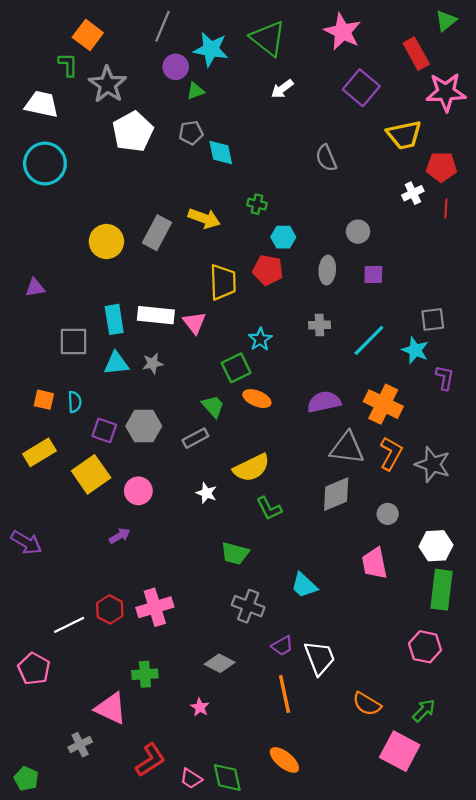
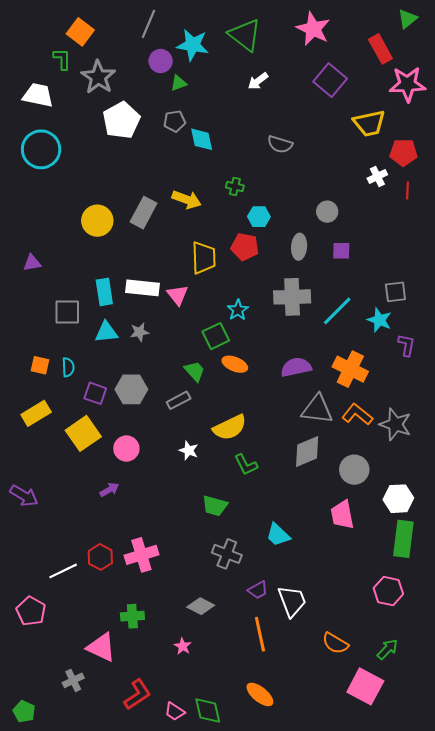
gray semicircle: (326, 158) -> (280, 144), moved, turned -50
gray cross: (320, 325) -> (292, 297), size x1.8
orange L-shape: (391, 453) -> (357, 414), turned -80
gray circle: (388, 514) -> (354, 470), size x1.5

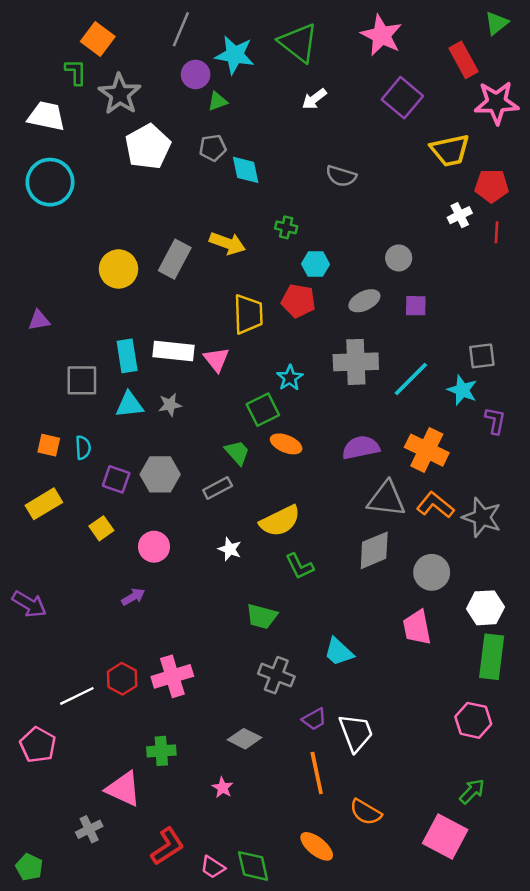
gray ellipse: (299, 247) -> (364, 301), turned 60
yellow square: (83, 433) -> (101, 528), size x0.6
orange semicircle: (335, 643) -> (366, 812), moved

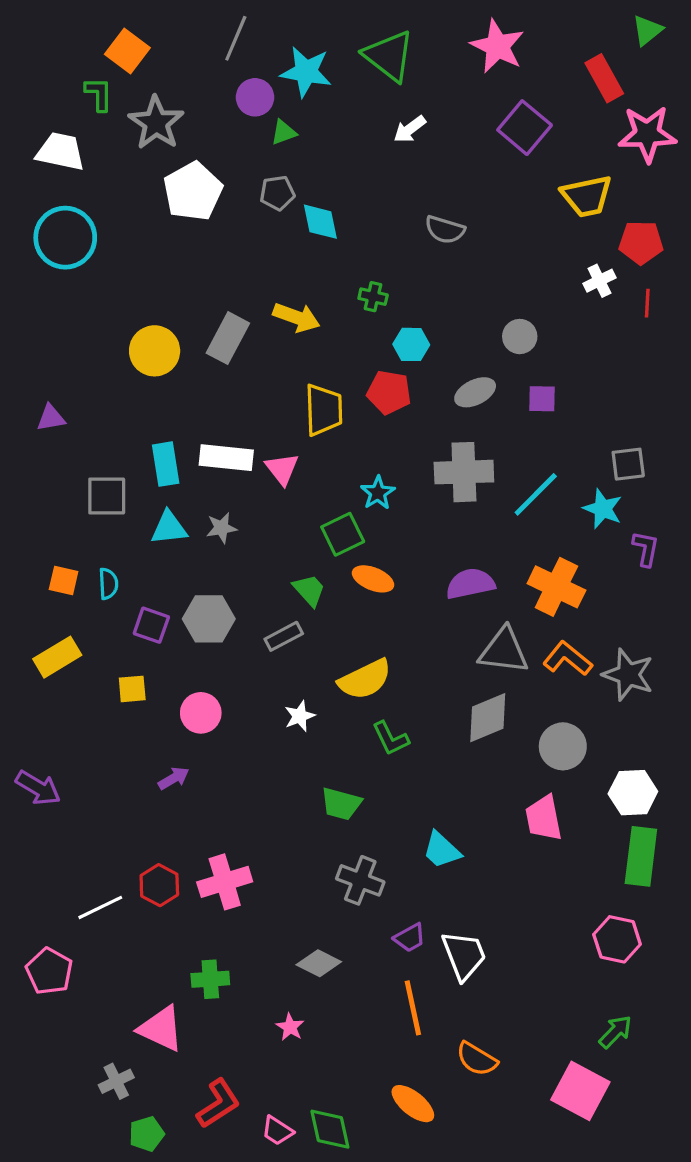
yellow square: (101, 528) -> (132, 689), turned 30
white star: (230, 549) -> (300, 716), turned 30
green pentagon: (29, 867) -> (147, 1134), moved, turned 30

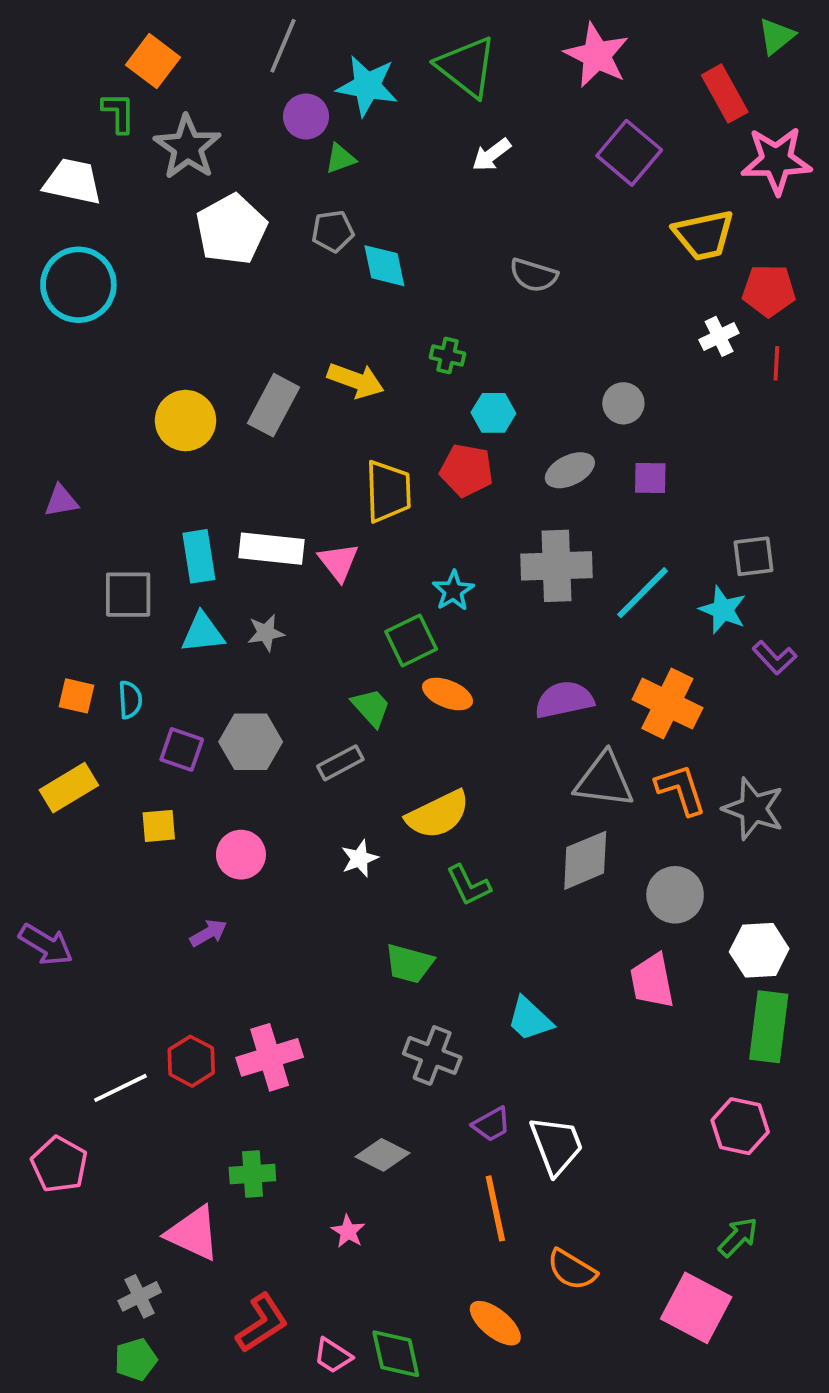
purple L-shape: (646, 549) -> (774, 658), turned 126
orange L-shape: (568, 659) -> (681, 790), turned 33
green pentagon: (147, 1134) -> (136, 1359), moved

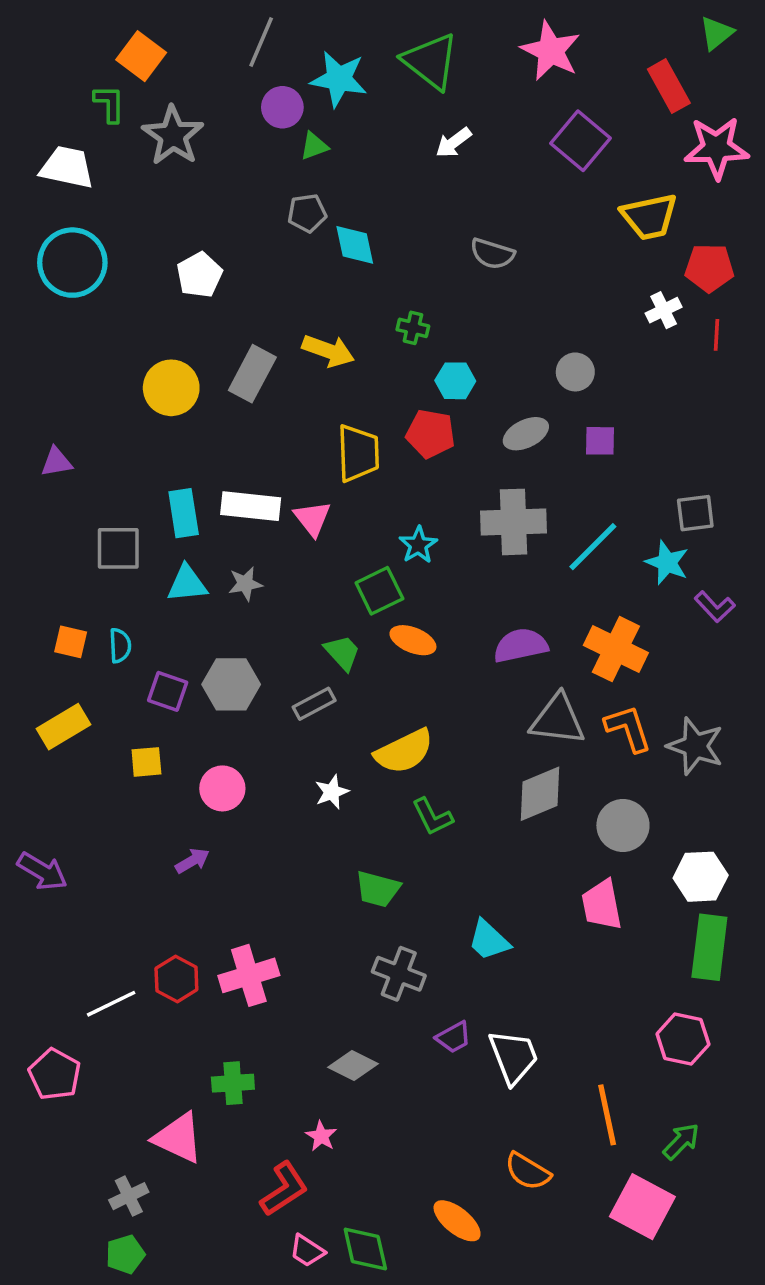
white pentagon: (231, 229) -> (199, 275), moved, size x0.7
orange line: (495, 1208) -> (607, 1115), moved
red L-shape: (262, 1323) -> (284, 1189), moved

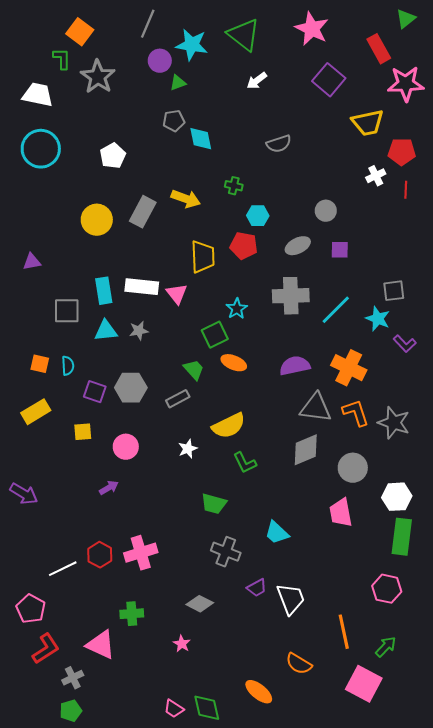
gray semicircle: (492, 254) -> (279, 144), turned -35
red L-shape: (284, 1189) -> (46, 649), moved

